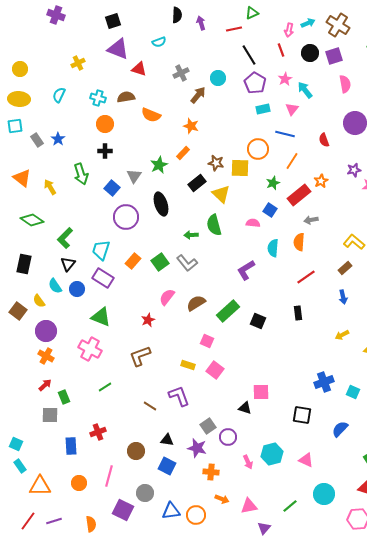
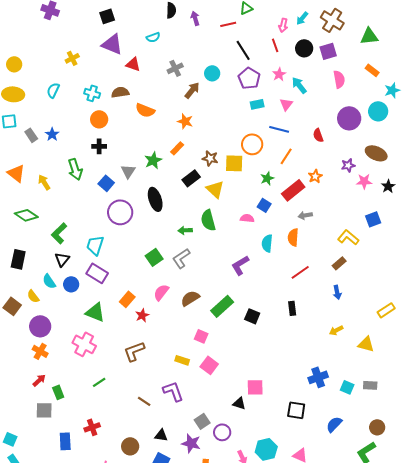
cyan arrow: (308, 23) -> (302, 18), turned 152
orange rectangle: (133, 261) -> (127, 299), moved
gray L-shape: (187, 263) -> (181, 258), turned 95

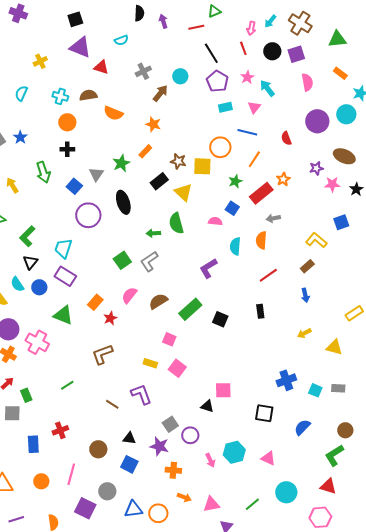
pink cross: (84, 344) -> (37, 342), moved

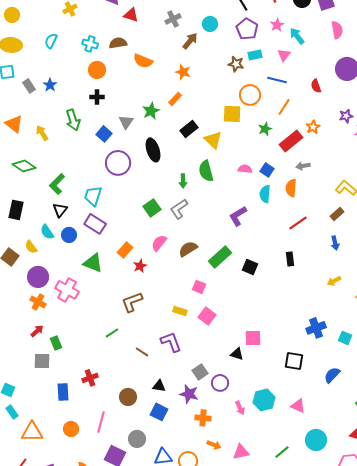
brown star: (178, 161) -> (236, 64), moved
blue square: (232, 208) -> (267, 170), moved
green arrow: (153, 233) -> (183, 181), turned -88
green line: (67, 385) -> (112, 333), moved

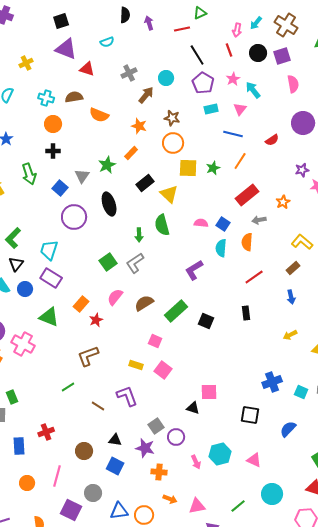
brown star: (236, 64) -> (172, 118), moved
red semicircle: (316, 86) -> (272, 140), turned -104
orange circle: (250, 95) -> (173, 143), moved
orange star: (313, 127) -> (283, 202), moved
green star: (265, 129) -> (213, 168), moved

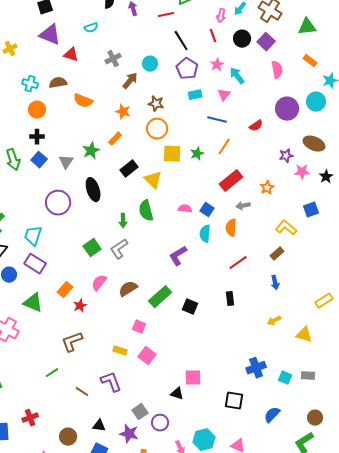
purple square: (282, 56) -> (266, 42), turned -30
blue square: (60, 188) -> (39, 160), moved

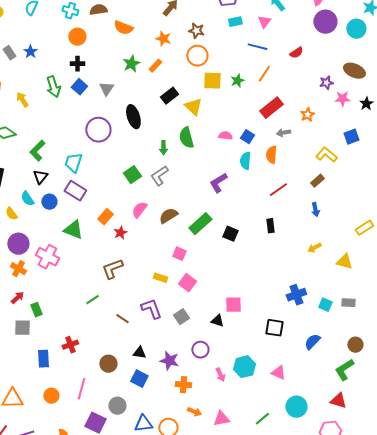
purple circle: (287, 109) -> (325, 22), moved
green star: (91, 151) -> (131, 64), moved
gray square: (140, 412) -> (181, 317), moved

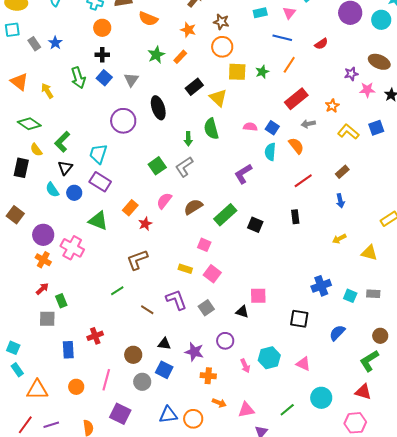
orange semicircle: (271, 155) -> (296, 146), turned 138
yellow L-shape: (326, 155) -> (348, 132), moved
yellow semicircle: (11, 214) -> (36, 150), moved
gray circle: (117, 406) -> (142, 382), moved

